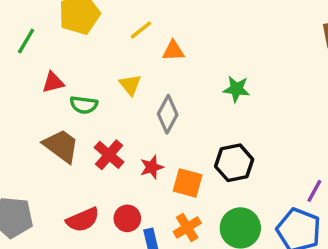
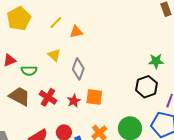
green star: (236, 89) -> (156, 61), moved
black hexagon: (234, 163) -> (146, 87), moved
orange square: (188, 183) -> (94, 97), moved

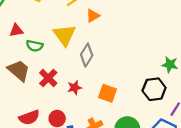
orange triangle: (76, 32) -> (93, 16), turned -32
yellow triangle: (54, 55) -> (64, 35), size x1.6
orange square: (94, 97) -> (107, 93), moved

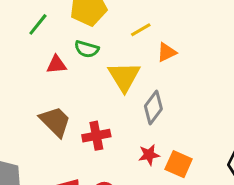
green semicircle: (35, 46) -> (87, 49), moved
red cross: (48, 78) -> (96, 136), turned 30
red star: (74, 88) -> (149, 155), moved

